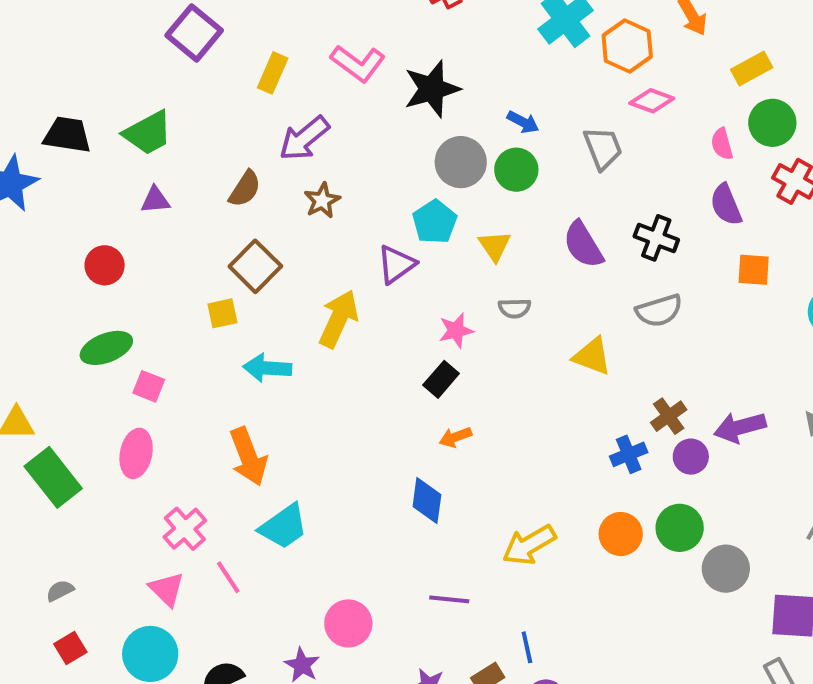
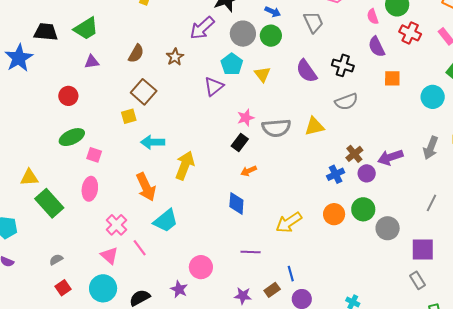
purple arrow: (304, 138) -> (202, 28), moved
gray semicircle: (515, 308) -> (276, 128), moved, size x1.8
yellow arrow: (339, 319) -> (185, 165), moved
yellow triangle: (592, 356) -> (314, 126), turned -30

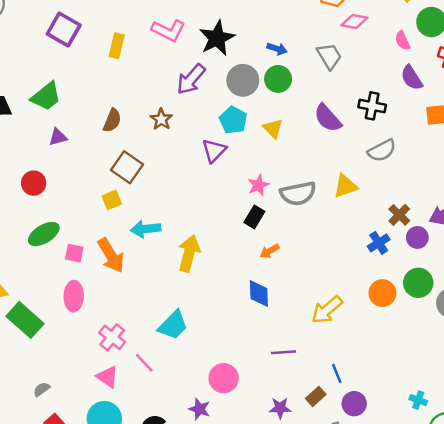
orange arrow: (146, 187) -> (111, 255), moved

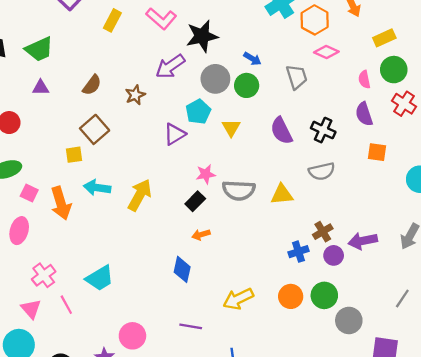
yellow arrow: (189, 253) -> (140, 195), moved

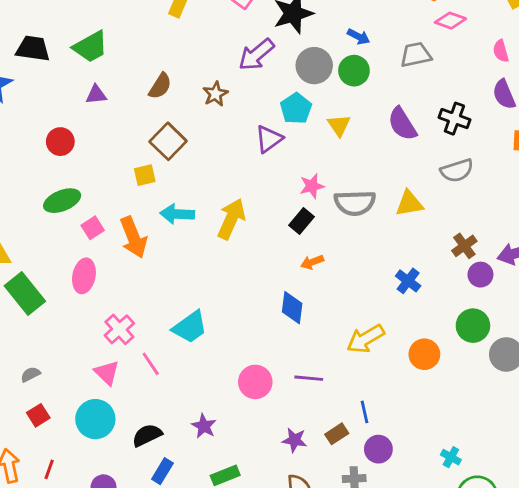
gray trapezoid: (297, 77) -> (416, 55), turned -80
pink square: (29, 193) -> (93, 228), turned 36
blue cross: (298, 252) -> (408, 281), moved, turned -30
orange circle: (291, 296) -> (424, 354), moved
pink circle: (132, 336) -> (255, 382), moved

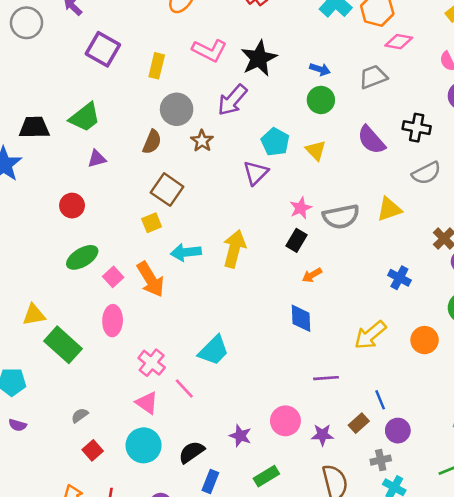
gray circle: (314, 66) -> (177, 109), moved
pink circle: (255, 382) -> (285, 421), moved

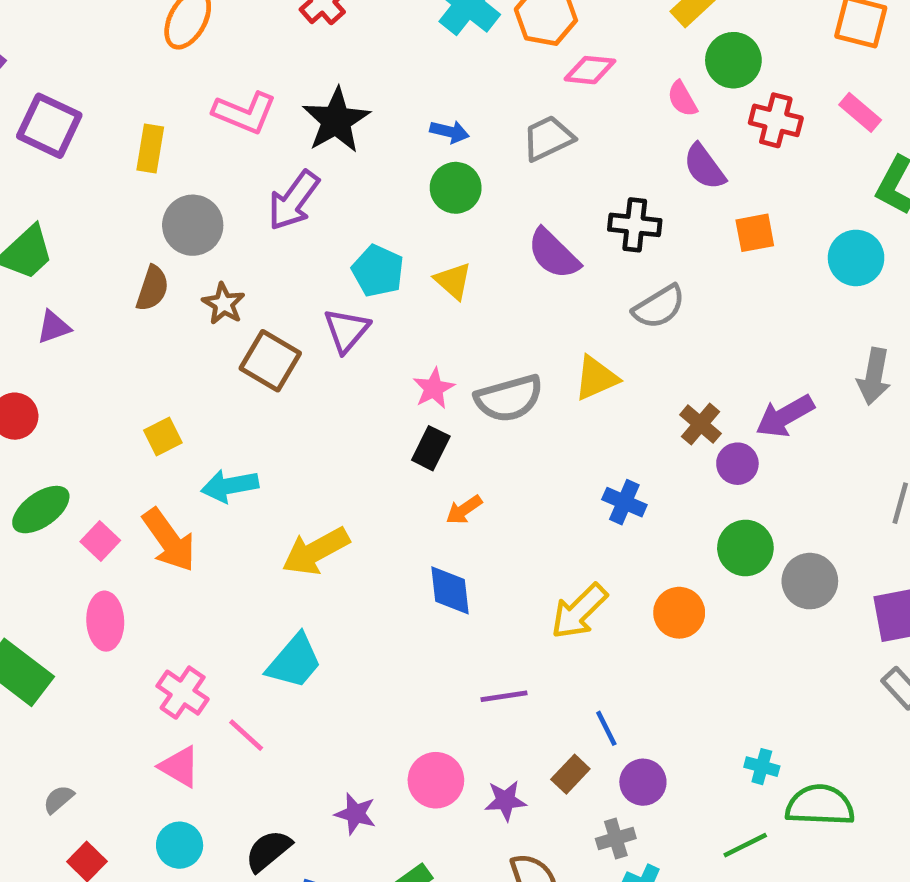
brown star: (202, 141) -> (224, 304), moved
brown square: (167, 190) -> (270, 361), moved
yellow arrow: (234, 249) -> (316, 551), moved, turned -129
cyan circle: (144, 445) -> (180, 845), size x0.7

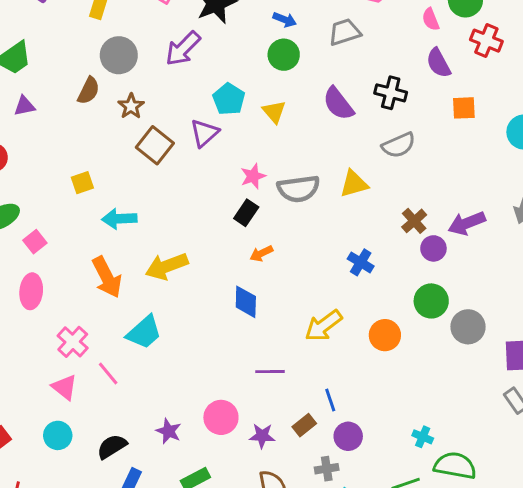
orange arrow: (169, 540) -> (107, 277), moved

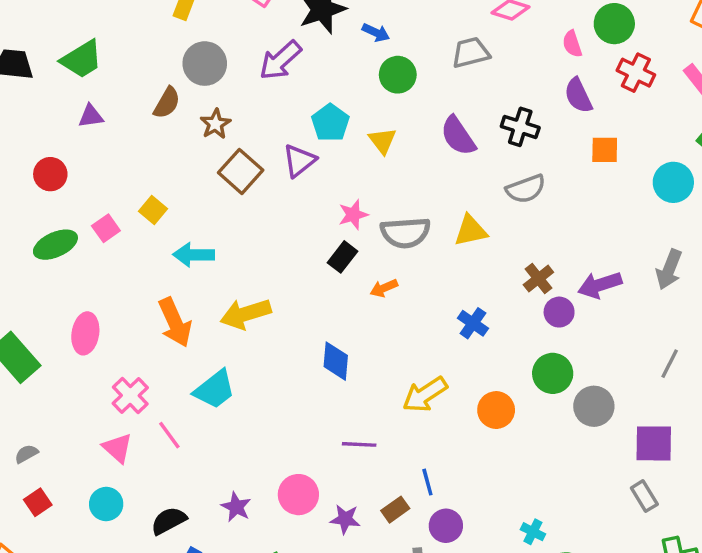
blue arrow: (285, 20) -> (376, 32), moved
yellow square: (82, 183) -> (153, 210), turned -35
pink square: (35, 242) -> (106, 228), moved
orange arrow: (261, 253) -> (384, 288), moved

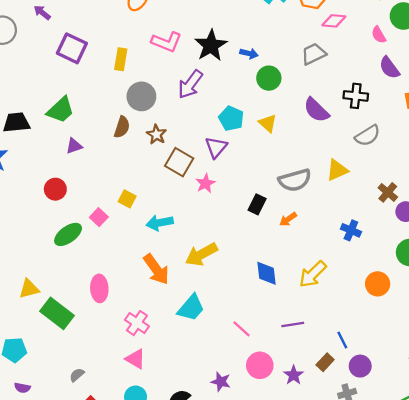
pink star: (353, 215) -> (205, 183), moved
yellow arrow: (425, 395) -> (313, 274), moved
pink line: (169, 435) -> (242, 329), moved
purple star: (345, 519) -> (294, 375), turned -30

